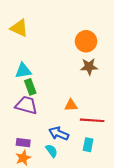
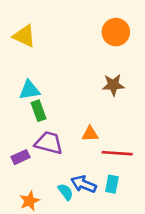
orange circle: (86, 41) -> (116, 32), moved
purple trapezoid: (26, 105) -> (49, 143), moved
blue arrow: (59, 134) -> (84, 184), moved
purple rectangle: (23, 143) -> (20, 157), moved, turned -32

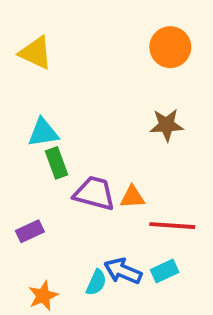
purple trapezoid: (49, 143) -> (94, 193), moved
cyan rectangle: (112, 184) -> (165, 271), turned 54
cyan semicircle: (66, 192) -> (96, 282), turned 60

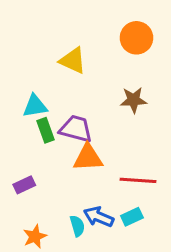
yellow triangle: (36, 53) -> (73, 61), moved
purple trapezoid: (94, 193) -> (76, 129), moved
orange triangle: (132, 197) -> (88, 158), moved, size x1.5
cyan semicircle: (96, 282) -> (77, 226), turned -40

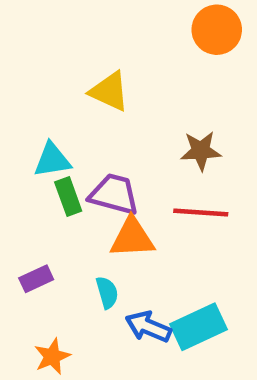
orange circle: (136, 38) -> (217, 30), moved
red line: (138, 180) -> (201, 213), moved
cyan rectangle: (132, 217) -> (198, 327), size x1.6
cyan semicircle: (77, 226) -> (107, 292), moved

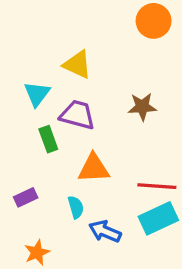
cyan triangle: (52, 160) -> (37, 94), moved, turned -44
purple trapezoid: (114, 194) -> (77, 115), moved
red line: (201, 213) -> (157, 186), moved
cyan rectangle: (198, 327) -> (158, 218), moved

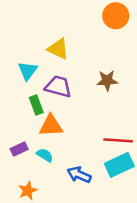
orange triangle: (94, 168) -> (51, 126), moved
cyan semicircle: (76, 207) -> (45, 155), moved, turned -42

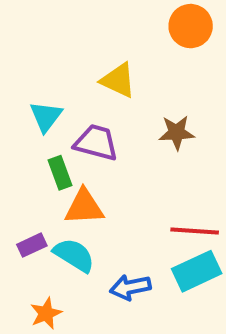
yellow triangle: (58, 49) -> (118, 80), moved
cyan semicircle: (45, 155) -> (74, 255), size x1.5
blue arrow: (79, 175) -> (130, 287), turned -35

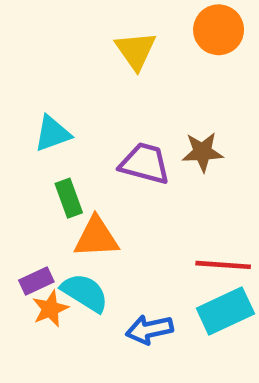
yellow triangle: (118, 80) -> (136, 51), moved, turned 30
cyan triangle: (46, 116) -> (53, 134), turned 33
purple trapezoid: (96, 143) -> (145, 163), moved
orange star: (46, 313) -> (50, 309), moved

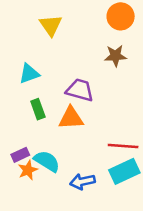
yellow triangle: (136, 51) -> (51, 25), moved
brown star: (202, 152) -> (115, 56), moved
orange triangle: (96, 237) -> (71, 118), moved

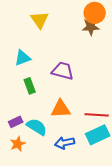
brown star: (115, 56) -> (91, 27), moved
orange triangle: (71, 118) -> (61, 109), moved
orange star: (28, 170) -> (18, 144), moved

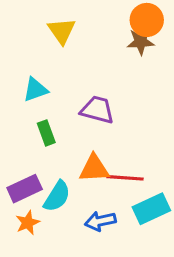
red line: (97, 115) -> (125, 178), moved
purple rectangle: (16, 122) -> (25, 189), size x1.5
cyan semicircle: (37, 127) -> (57, 196), turned 90

